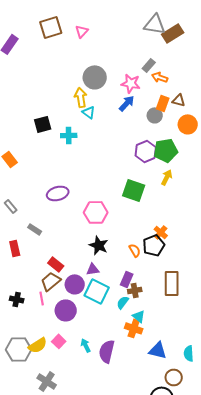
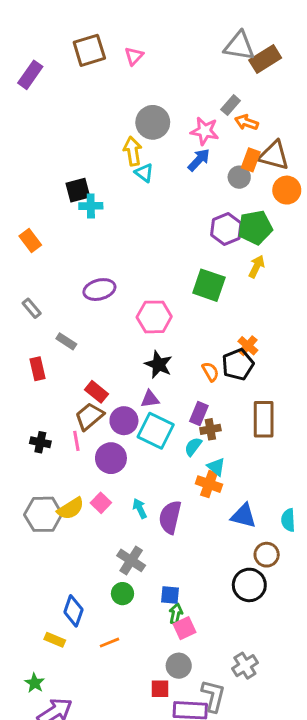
brown triangle: (179, 100) -> (274, 155), size x1.6
cyan cross: (69, 135) -> (91, 206), moved
gray cross: (47, 381) -> (131, 560), moved

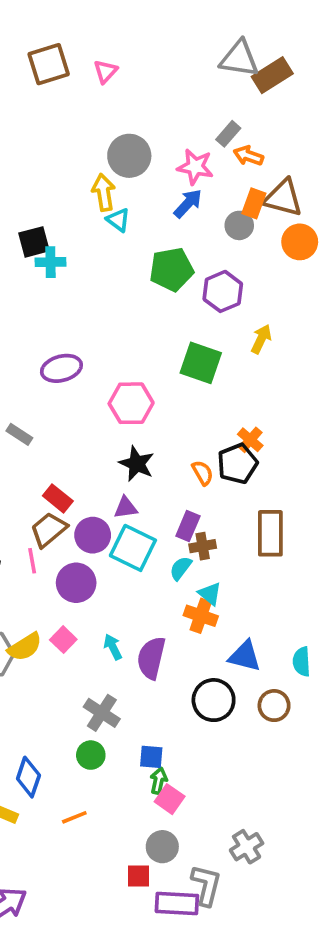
green pentagon: (255, 228) -> (171, 269), moved
black circle: (249, 585) -> (214, 700), moved
pink square: (184, 628) -> (170, 799), turned -30

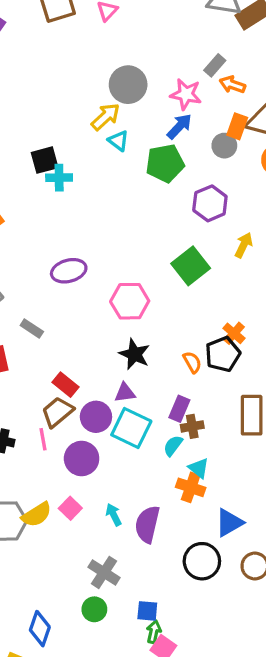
yellow arrow: (104, 192) -> (106, 117), turned 56
green pentagon: (171, 269) -> (165, 163), moved
green square: (201, 363) -> (191, 266), turned 33
blue triangle: (245, 656) -> (229, 523), turned -44

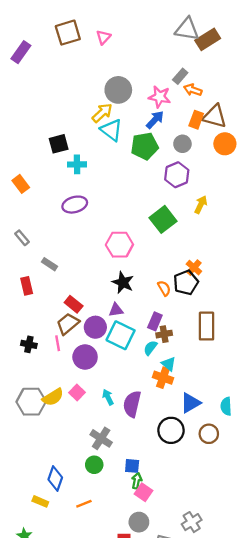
cyan triangle: (118, 141) -> (111, 130), size x1.5
gray circle: (224, 146) -> (182, 144), moved
cyan cross: (59, 178) -> (77, 164), moved
purple ellipse: (69, 271) -> (75, 205), moved

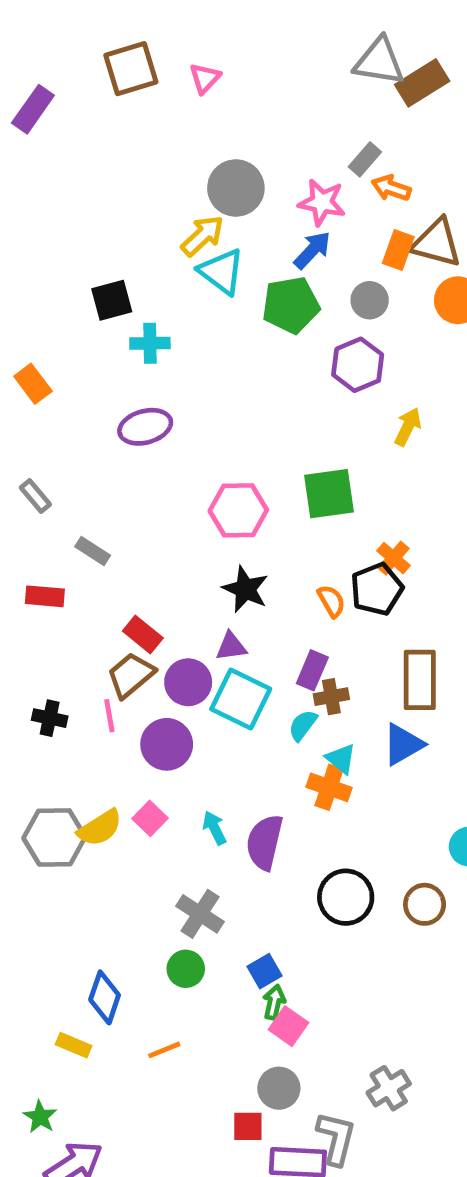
green square: (163, 219) -> (329, 494), moved, turned 30
red rectangle: (27, 286) -> (45, 596), turned -72
blue triangle: (190, 403) -> (403, 744), moved
blue square: (132, 466) -> (265, 971), turned -35

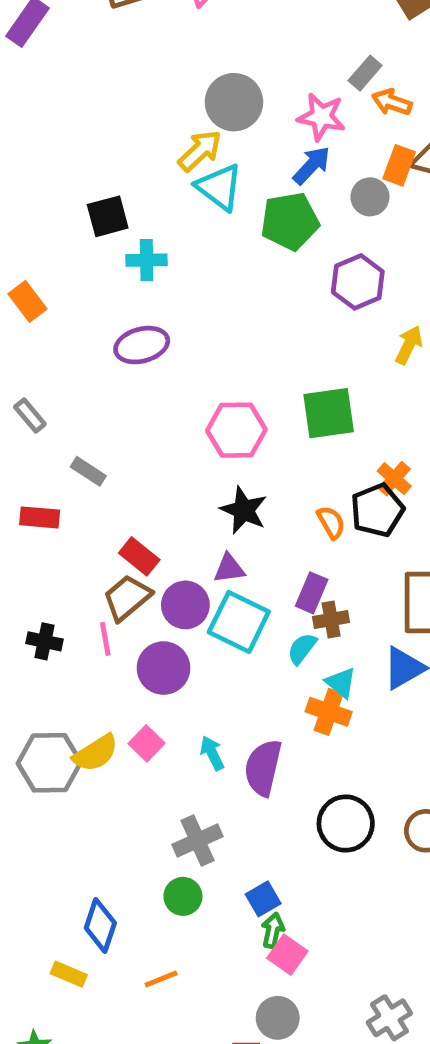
gray circle: (370, 300) -> (370, 197), moved
gray cross: (200, 914) -> (198, 841), turned 33

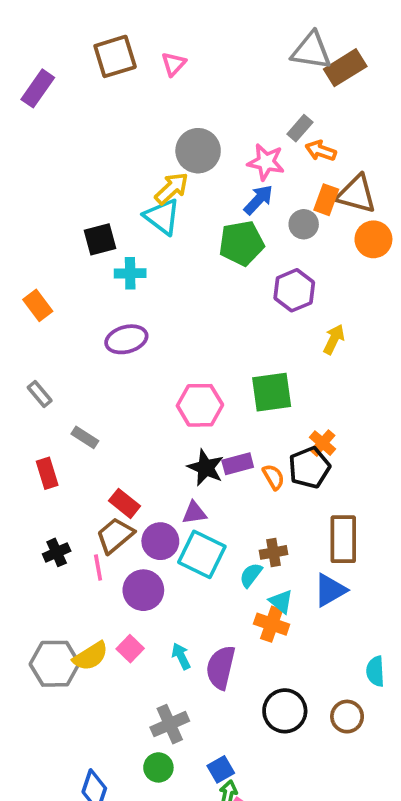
cyan triangle: (219, 187) -> (162, 217), moved
red rectangle: (40, 517) -> (47, 473), turned 68
purple rectangle: (312, 593) -> (238, 464), moved, turned 52
black cross: (44, 641) -> (57, 552), moved, turned -36

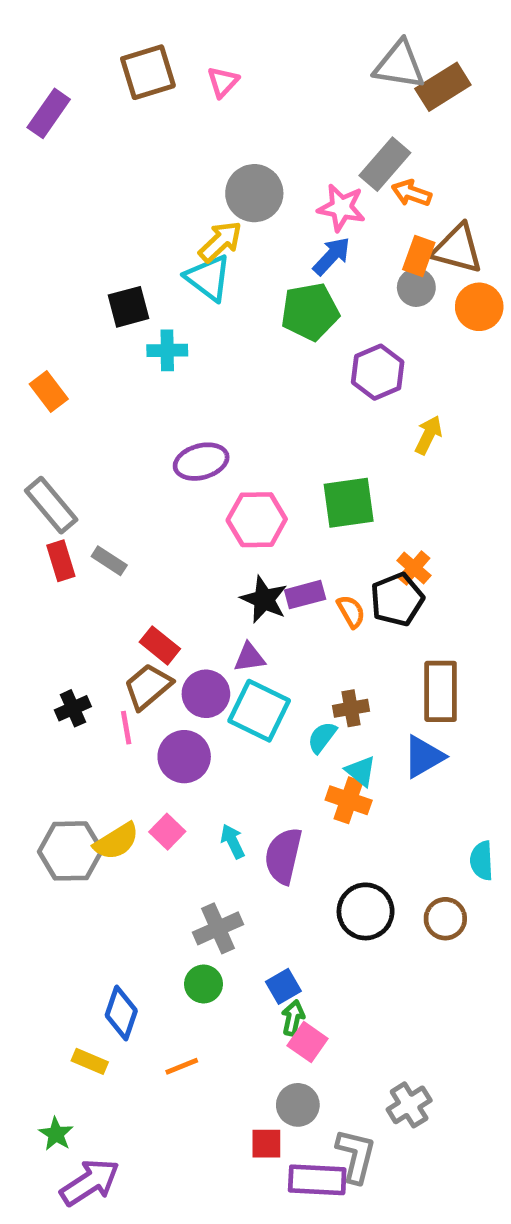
gray rectangle: (300, 128) -> (385, 164), size x1.5
gray circle: (304, 224) -> (416, 287), moved
purple ellipse: (126, 339) -> (201, 462), moved
gray rectangle: (40, 394) -> (51, 505), size x1.6
red rectangle: (47, 473) -> (61, 561), moved

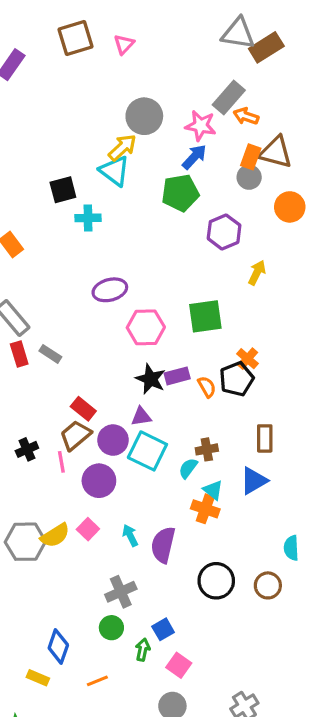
orange circle: (479, 307) -> (290, 207), moved
brown rectangle: (441, 691) -> (265, 438), size x0.7
green arrow: (293, 1018) -> (143, 650), moved

